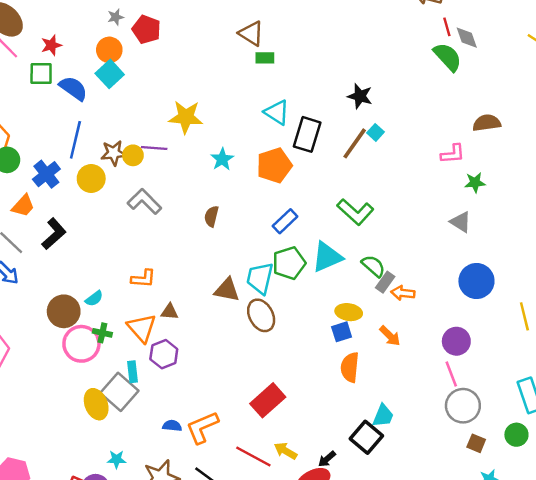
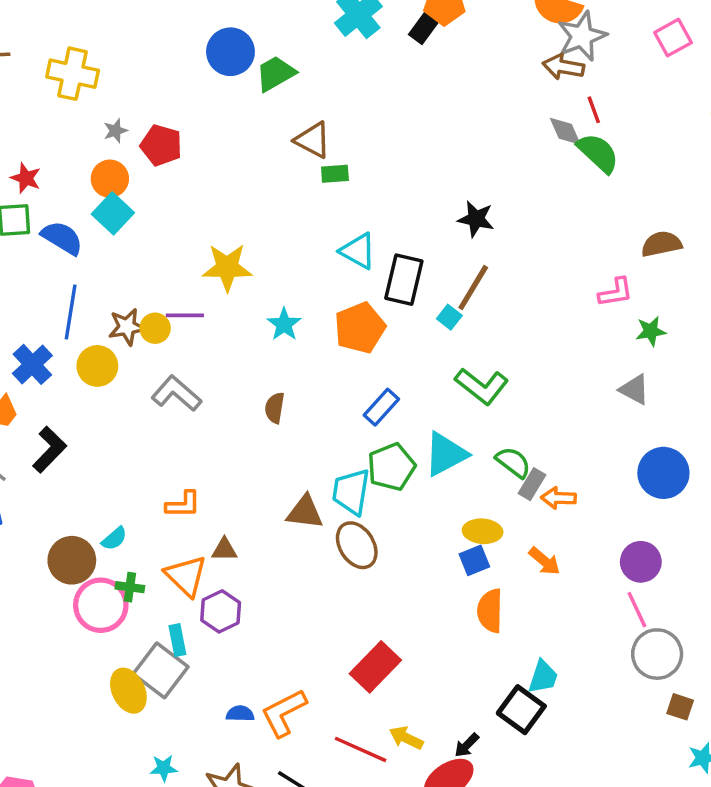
gray diamond: (467, 38) -> (565, 131), moved
red star: (51, 45) -> (26, 178), turned -30
cyan square: (376, 132) -> (449, 317), moved

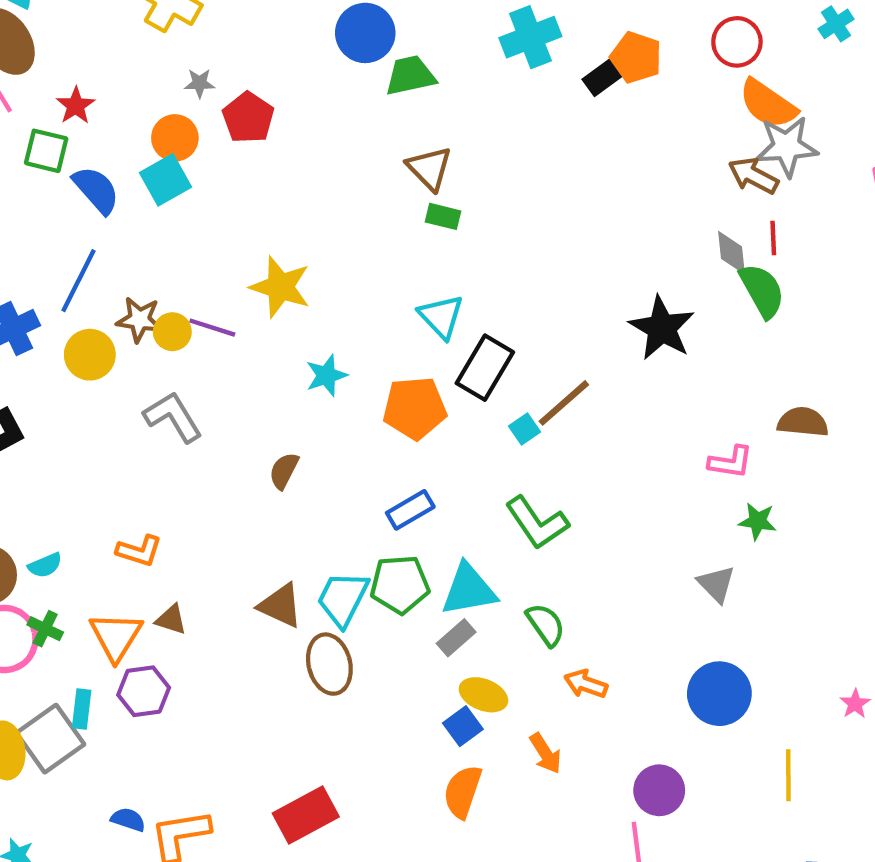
black star: (476, 219) -> (662, 328), moved, size x1.4
gray rectangle: (532, 484) -> (456, 638), moved
blue square: (474, 560) -> (463, 726), turned -32

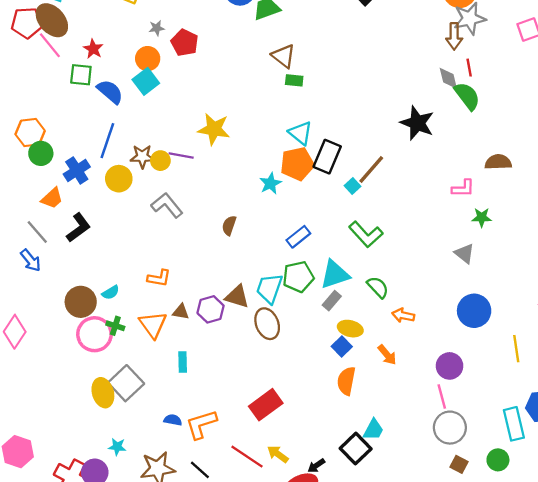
brown arrow: (753, 176) -> (454, 36), turned -110
cyan star: (326, 375) -> (270, 183), moved
orange pentagon: (415, 408) -> (297, 164), moved
purple hexagon: (144, 691) -> (211, 309), moved
cyan rectangle: (82, 709) -> (183, 362), moved

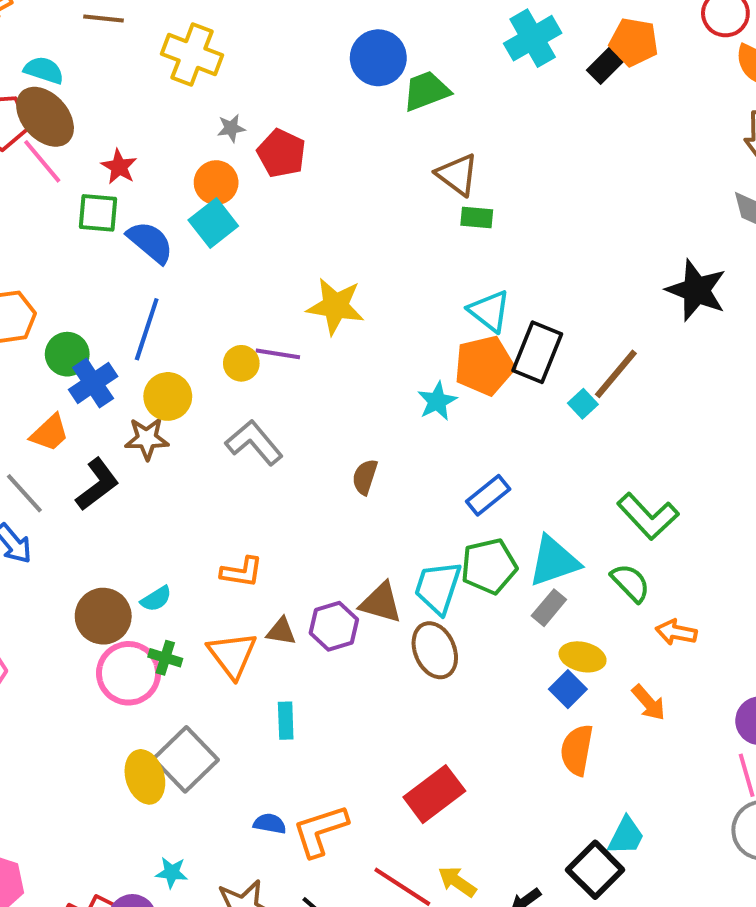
green circle: (41, 153) -> (67, 354), moved
brown star: (142, 157) -> (147, 439), moved
green L-shape: (366, 234) -> (648, 516), moved

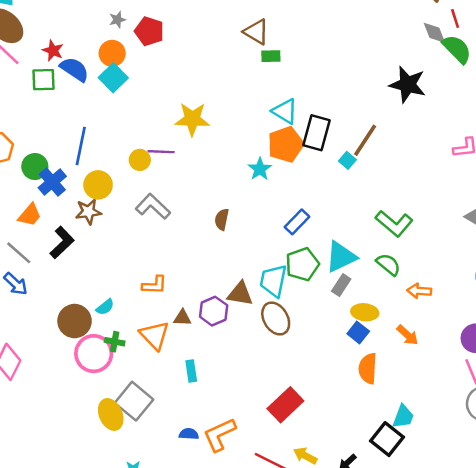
blue semicircle: (150, 242) -> (74, 69), moved

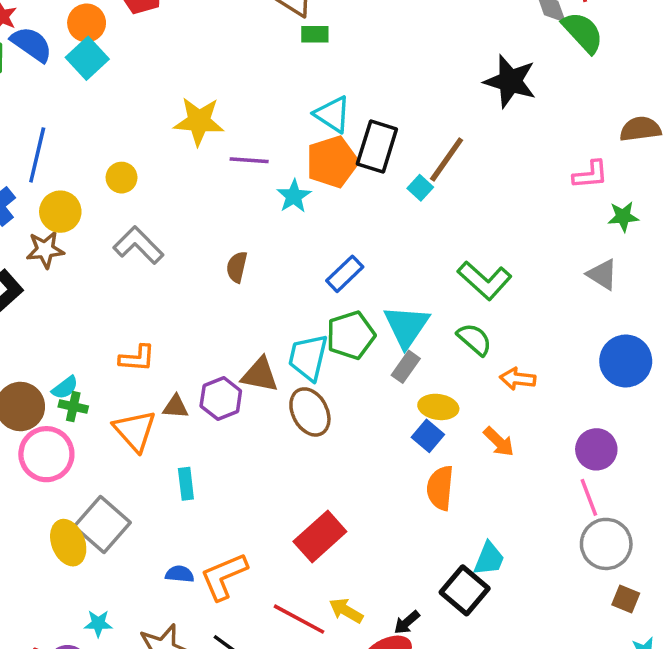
purple line: (161, 152) -> (249, 160), moved
cyan triangle: (341, 257) -> (407, 326), turned -32
green cross: (115, 342) -> (73, 407), moved

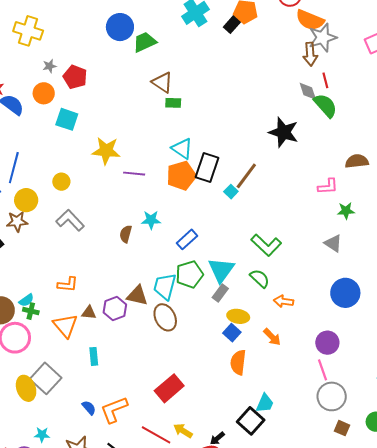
cyan square: (87, 58) -> (67, 119), moved, turned -30
cyan star: (294, 196) -> (151, 220), moved, turned 30
blue semicircle: (180, 574) -> (89, 408), turned 42

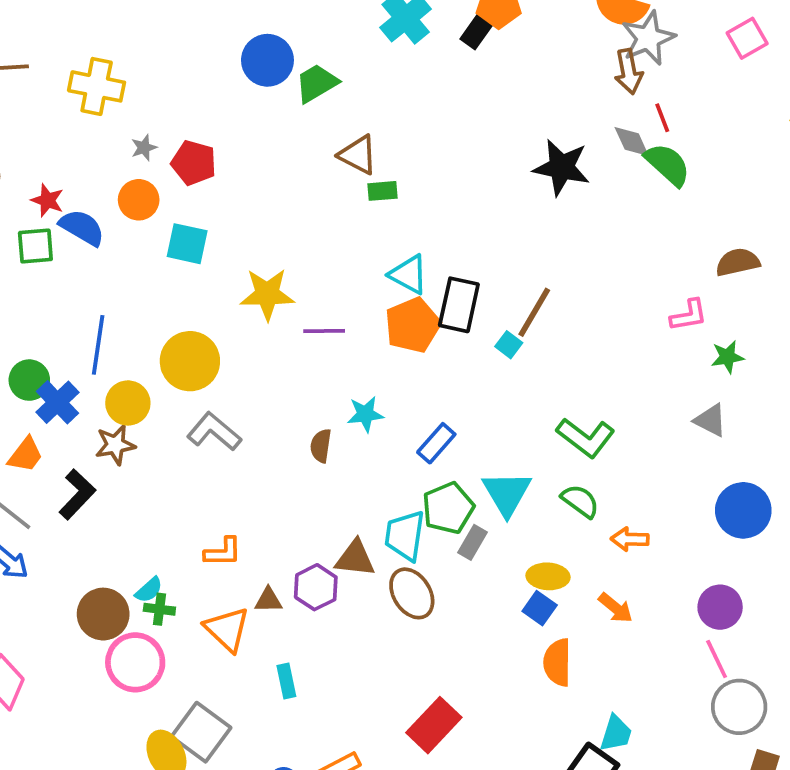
black star: (284, 132) -> (561, 167), moved
yellow circle: (61, 182) -> (190, 361), size x1.8
gray rectangle: (220, 293) -> (472, 542), moved

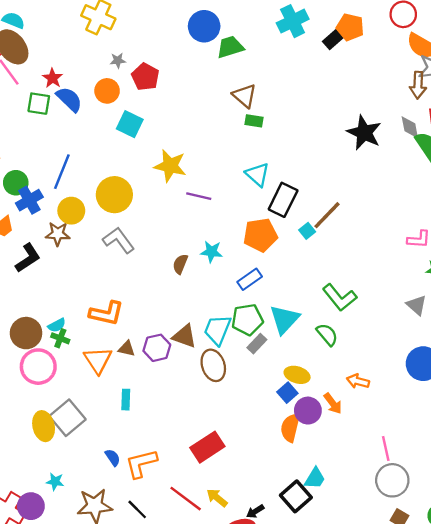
orange pentagon: (413, 325) -> (260, 235), moved
orange arrow: (630, 539) -> (358, 381), moved
orange L-shape: (223, 552) -> (107, 313), size x1.4
purple circle: (720, 607) -> (308, 411), moved

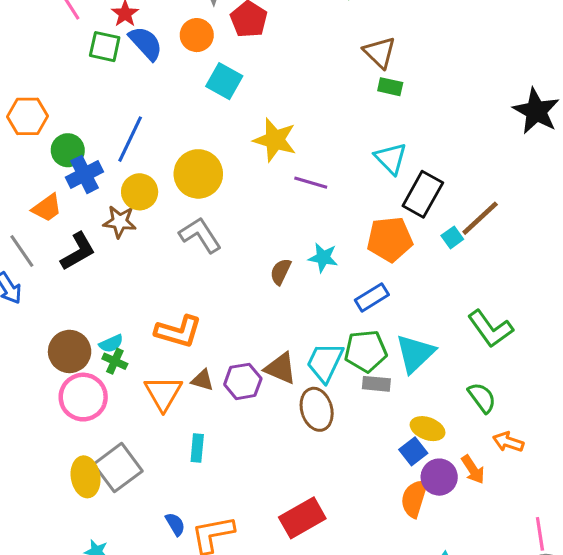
green semicircle: (327, 335) -> (482, 398), moved
gray rectangle: (257, 344) -> (376, 384), turned 48

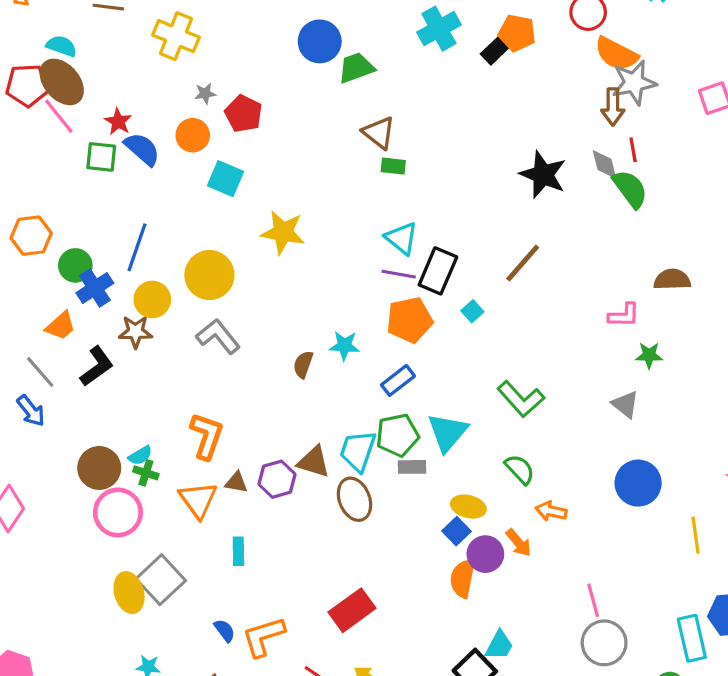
purple line: (311, 183) -> (399, 274), moved
brown line: (480, 218) -> (523, 263), moved
orange L-shape: (178, 332) -> (207, 436), turned -81

